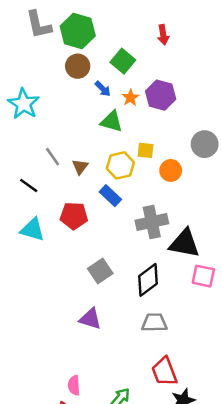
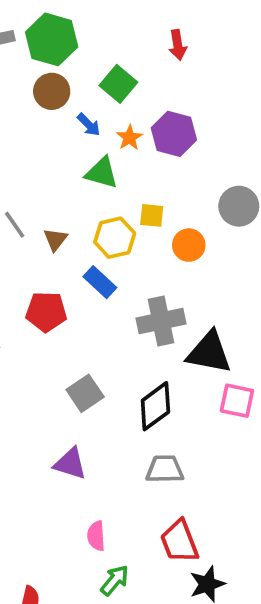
pink semicircle: (74, 385) -> (96, 536), moved

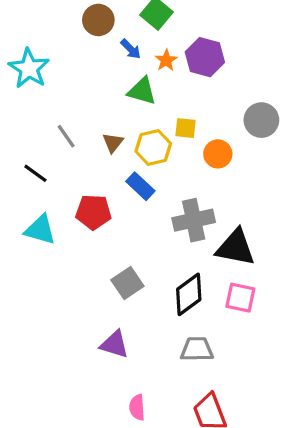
brown triangle: (55, 240) -> (113, 143), moved
pink square: (237, 401) -> (240, 298), moved

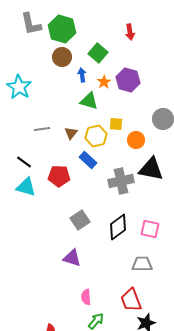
blue arrow: (131, 49) -> (82, 75), turned -144
gray line: (66, 136) -> (42, 129), turned -63
black line: (35, 173) -> (24, 162), moved
black triangle: (236, 248) -> (151, 169), moved
gray trapezoid: (197, 349) -> (142, 264), moved

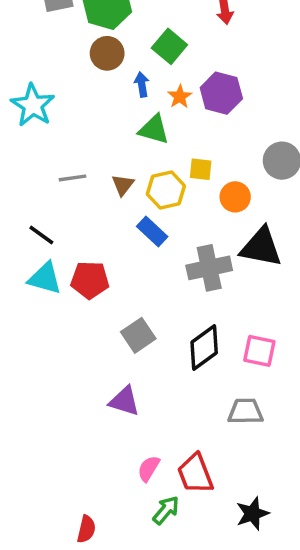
red pentagon: (59, 176) -> (90, 280), moved
pink semicircle: (86, 297) -> (149, 469), turned 35
red trapezoid: (131, 300) -> (195, 474), moved

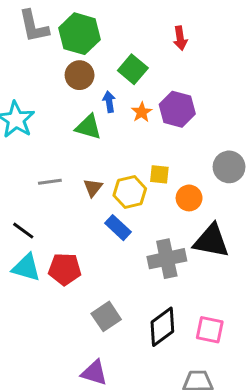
green triangle: (154, 129) -> (88, 127), moved

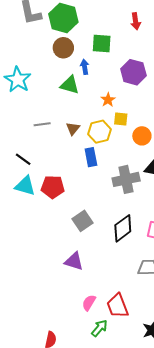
green square: (133, 69) -> (102, 44), turned -36
orange star: (142, 112) -> (108, 100), moved
blue rectangle: (118, 228) -> (91, 157), turned 36

